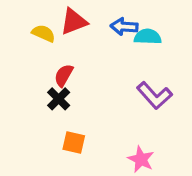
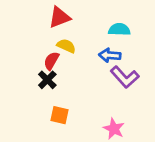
blue arrow: (124, 27) -> (110, 55), moved
yellow semicircle: (44, 33) -> (66, 46), moved

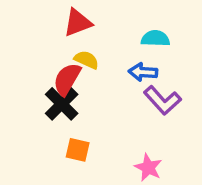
red semicircle: (51, 61) -> (67, 79), size x1.4
black cross: (47, 80) -> (62, 104), size x1.4

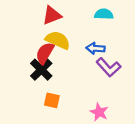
cyan semicircle: (155, 39) -> (104, 14), moved
yellow semicircle: (86, 60) -> (58, 40), size x1.5

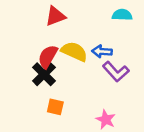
cyan semicircle: (104, 14) -> (122, 15), moved
yellow semicircle: (58, 40) -> (74, 51), moved

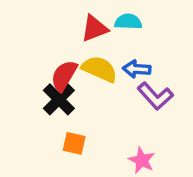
cyan semicircle: (122, 15) -> (128, 22), moved
red triangle: (55, 16) -> (94, 28), moved

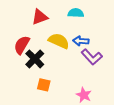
red triangle: (94, 28) -> (40, 17), moved
red semicircle: (64, 76) -> (22, 45), moved

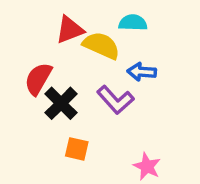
yellow semicircle: (59, 41) -> (101, 45), moved
purple L-shape: (92, 57) -> (115, 100), moved

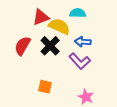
purple L-shape: (115, 100) -> (80, 61), moved
black cross: (61, 103) -> (50, 46), moved

